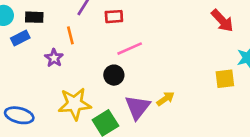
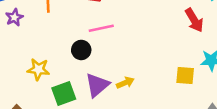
purple star: (54, 58) -> (14, 17), moved
yellow star: (75, 104) -> (38, 69), size x0.7

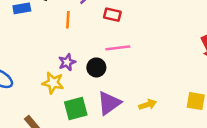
purple star: (14, 17) -> (67, 62), moved
yellow arrow: (125, 83) -> (148, 105), moved

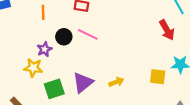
pink line: (118, 48) -> (88, 34), turned 36
black circle: (96, 67) -> (64, 37), moved

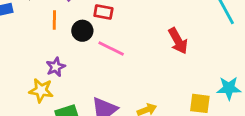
red arrow: (167, 30) -> (178, 41), moved
black circle: (64, 37) -> (82, 31), moved

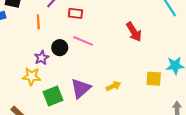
black circle: (82, 31) -> (60, 48), moved

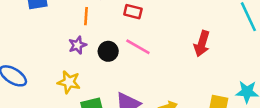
red arrow: (134, 32) -> (202, 44), turned 42
purple star: (42, 58) -> (77, 45), moved

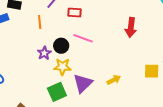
purple star: (77, 45) -> (44, 53), moved
yellow star: (69, 82) -> (63, 67), moved

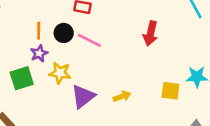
orange line: (40, 22) -> (39, 31), moved
black circle: (61, 46) -> (64, 33), moved
green square: (57, 92) -> (22, 78), moved

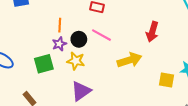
black circle: (64, 33) -> (79, 39), moved
purple triangle: (83, 96) -> (81, 91), moved
yellow arrow: (122, 96) -> (129, 60), moved, size x1.6

